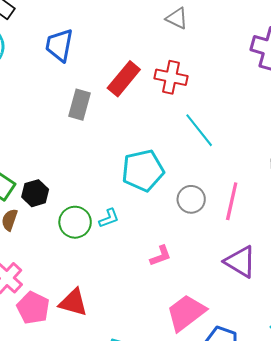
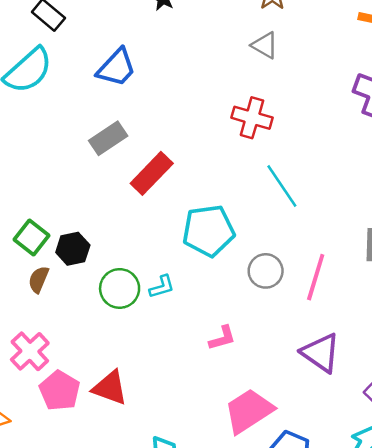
blue trapezoid: (59, 45) -> (117, 68), turned -152
red rectangle: (124, 79) -> (152, 173), moved
gray rectangle: (79, 105) -> (108, 138), moved, turned 36

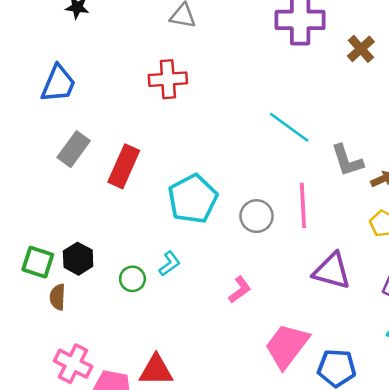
red cross: (252, 118) -> (168, 79), moved
cyan line: (282, 186) -> (289, 127), moved
green circle: (120, 288) -> (132, 279), size x0.7

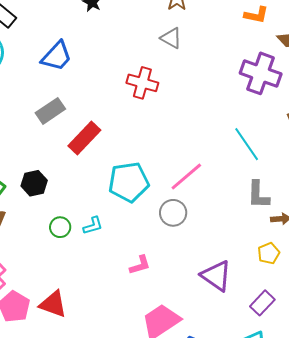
cyan line: (289, 127) -> (247, 144), moved
pink line: (303, 205) -> (186, 177), moved, turned 33
black hexagon: (78, 259) -> (34, 183), moved

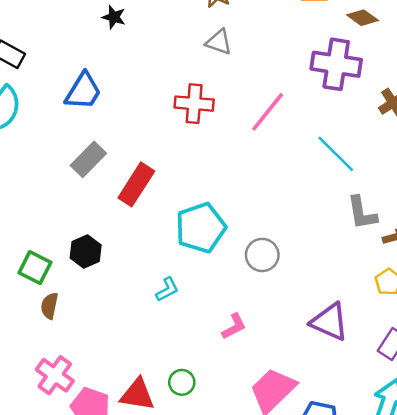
pink line: (186, 177) -> (268, 112), moved
green circle: (60, 227) -> (182, 382), moved

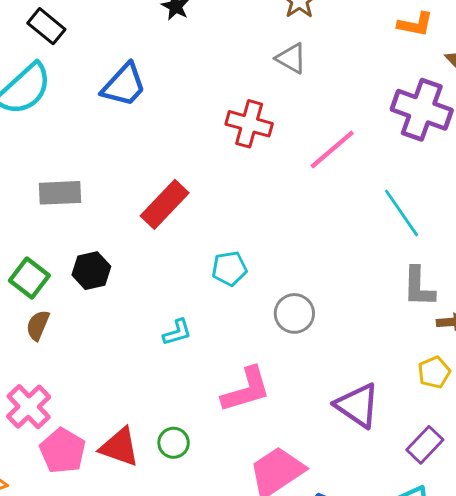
gray rectangle: (88, 159) -> (60, 193), moved, turned 32
cyan pentagon: (201, 228) -> (229, 269), size x0.6
pink L-shape: (234, 326) -> (246, 390), size x1.6

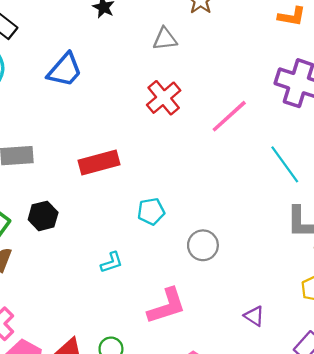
gray triangle: (291, 58) -> (165, 39), moved, turned -35
red cross: (249, 124) -> (164, 98), turned 36
red rectangle: (165, 204) -> (99, 163), turned 33
purple triangle: (357, 405) -> (254, 316), size x0.6

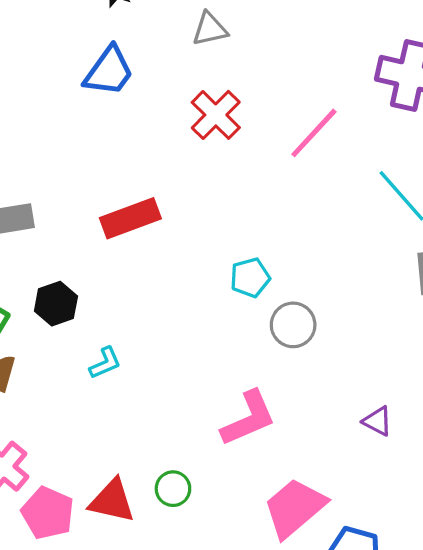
blue trapezoid: (65, 70) -> (109, 71), moved
cyan pentagon: (151, 211) -> (250, 278), moved
cyan L-shape: (112, 262) -> (105, 363), moved

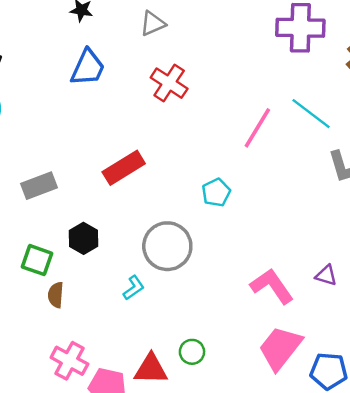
pink line: (314, 133) -> (257, 128), moved
gray circle: (293, 325) -> (167, 246), moved, size x1.5
cyan L-shape: (105, 363) -> (134, 288), moved
pink L-shape: (248, 418) -> (272, 286), moved, turned -90

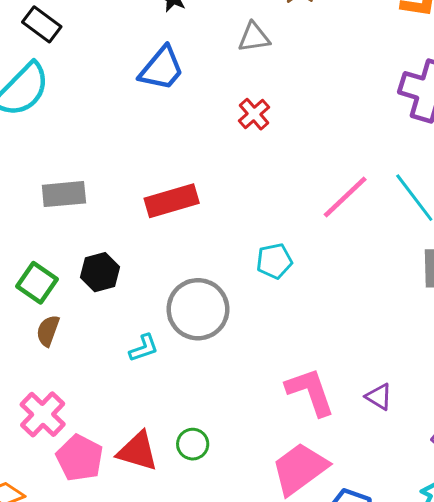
red cross: (169, 83) -> (254, 114), size x0.7

